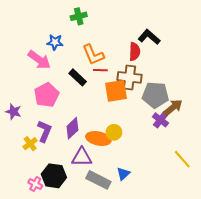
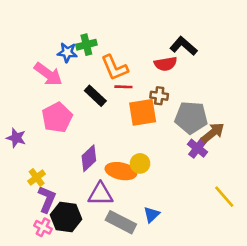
green cross: (79, 16) -> (86, 45), moved
red semicircle: (135, 52) -> (166, 64), turned 78
brown cross: (129, 77) -> (159, 96), size x0.6
purple L-shape: (45, 131) -> (47, 199), moved

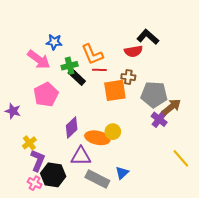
green cross: (86, 45) -> (70, 66), moved

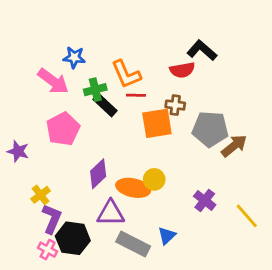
purple cross: (159, 119) -> (205, 200), moved

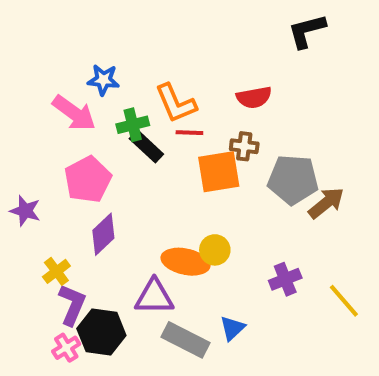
black L-shape: (202, 50) -> (307, 31), moved, turned -56
purple diamond: (98, 174) -> (103, 234), moved
purple cross: (205, 200) -> (285, 279), turned 30
pink cross: (48, 250) -> (66, 348), turned 30

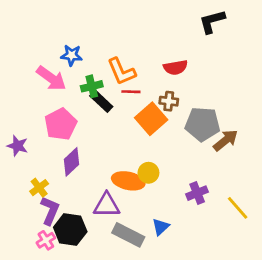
orange square: (219, 172) -> (151, 119), turned -32

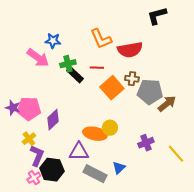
red semicircle: (175, 67) -> (130, 50), size x1.4
orange L-shape: (121, 71) -> (101, 39), moved
brown cross: (169, 101) -> (132, 79), moved
pink pentagon: (61, 124) -> (29, 109), moved, turned 30

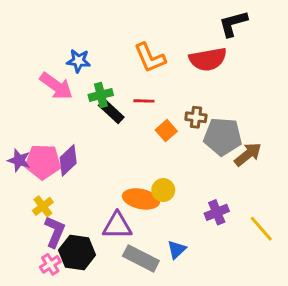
red semicircle: (130, 50) -> (208, 59), moved
orange square: (112, 88) -> (166, 131), size x0.6
purple diamond: (53, 120) -> (68, 160), moved

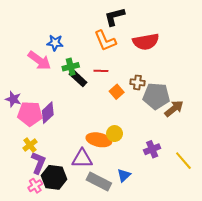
black L-shape: (233, 24) -> (115, 17), moved
purple star: (19, 160) -> (13, 99), moved

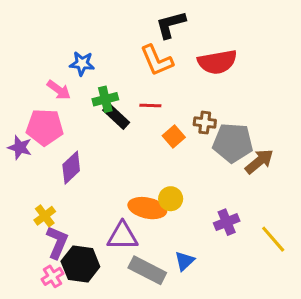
pink arrow: (39, 60) -> (59, 90), size x0.7
pink pentagon: (30, 114) -> (45, 127), moved

